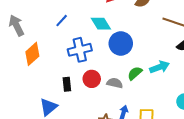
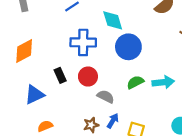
orange diamond: (32, 54) -> (24, 51), moved
gray semicircle: (115, 83) -> (106, 97), moved
black rectangle: (67, 84) -> (60, 75), turned -32

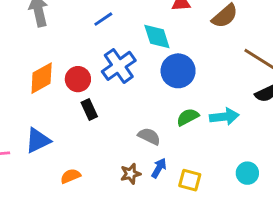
blue cross: (83, 42) -> (119, 66), turned -35
red circle: (88, 77) -> (78, 79), moved
blue triangle: (34, 95) -> (38, 140), moved

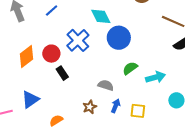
blue line: (103, 19) -> (52, 10), moved
cyan arrow: (224, 117) -> (155, 77), moved
brown star: (131, 174) -> (90, 107), moved

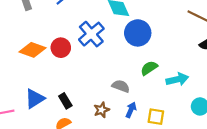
orange diamond: (26, 57) -> (33, 50), turned 55
black rectangle: (62, 73) -> (65, 101), moved

